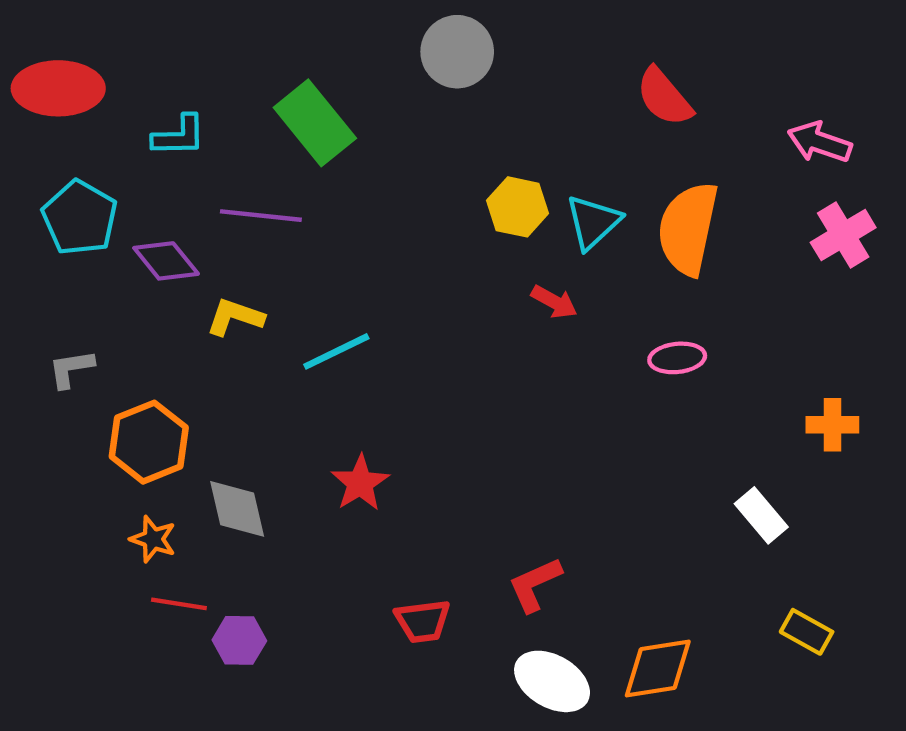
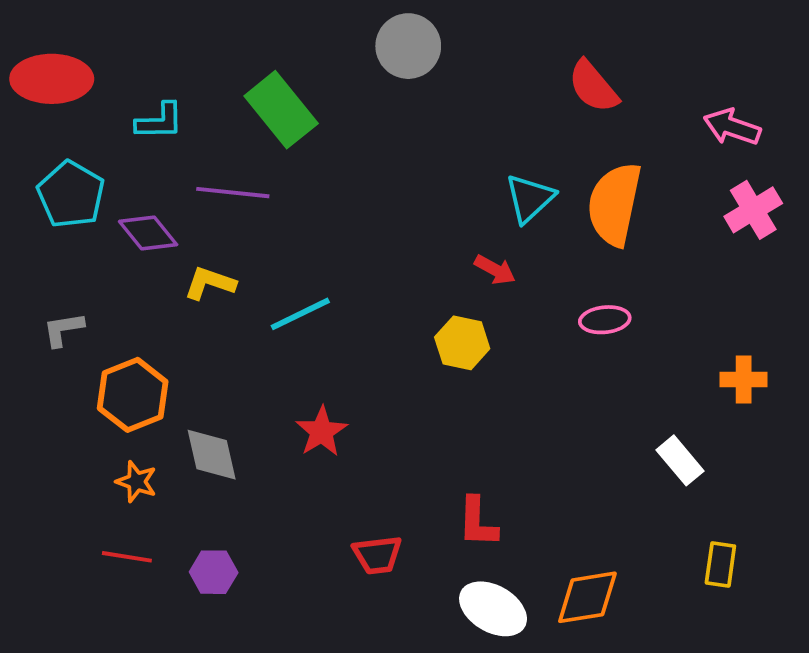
yellow hexagon: (518, 207) -> (462, 343), moved
red L-shape: (535, 584) -> (478, 522), turned -64
red line: (179, 604) -> (127, 557), moved
yellow rectangle: (807, 632) -> (720, 565), turned 69

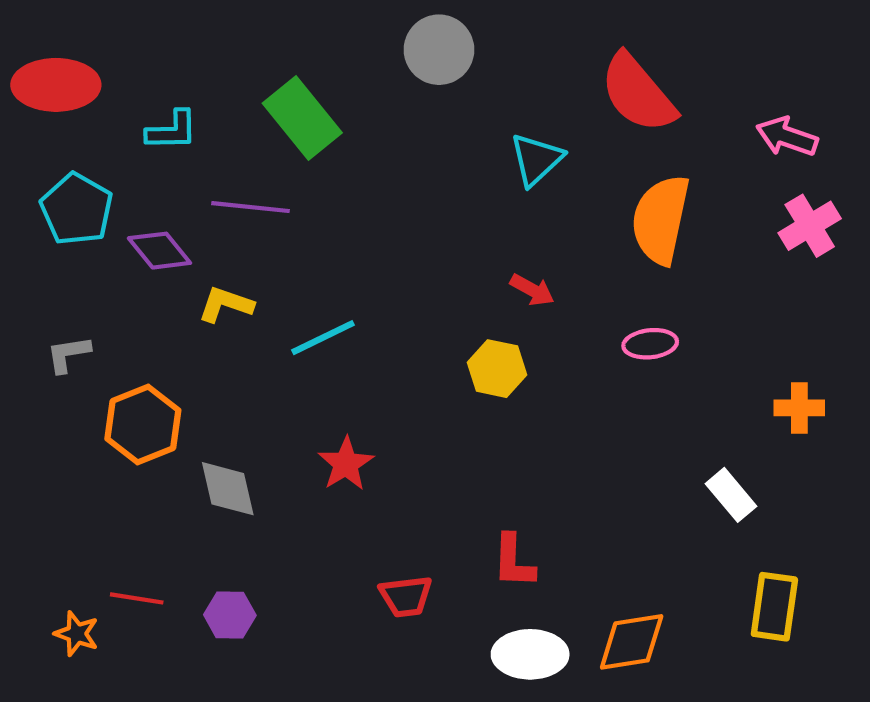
red semicircle: (593, 87) -> (638, 93), size x1.4
cyan triangle: (530, 198) -> (536, 159), moved
orange star: (136, 482) -> (77, 634), moved
yellow rectangle: (720, 565) -> (774, 607), size x1.4
white ellipse: (493, 609) -> (530, 654), turned -30

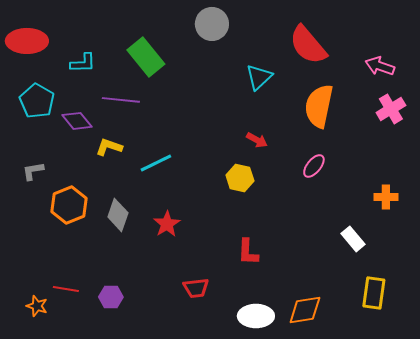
pink ellipse: (650, 344) -> (314, 166), turned -45
gray diamond: (228, 489) -> (118, 215), moved, turned 32
red L-shape: (514, 561) -> (248, 252), moved

